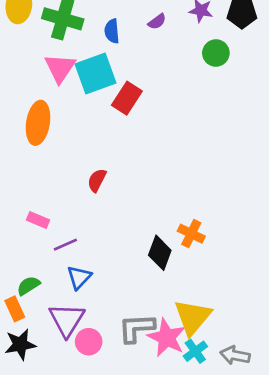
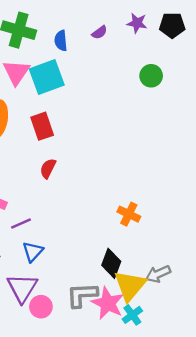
green circle: (216, 53) -> (151, 76), moved
red rectangle: (127, 98) -> (42, 126), moved, turned -52
black diamond: (160, 253) -> (111, 263), moved
gray arrow: (235, 355) -> (158, 274), moved, turned -35

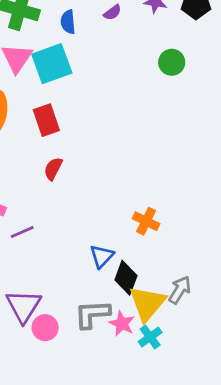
blue triangle: (33, 252) -> (102, 256), moved
gray arrow: (158, 274) -> (180, 290), turned 145
pink star: (108, 303) -> (122, 324), size x0.7

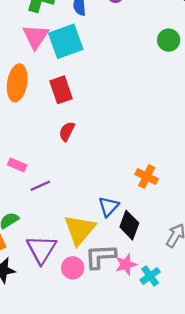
yellow triangle: (147, 303) -> (80, 230), moved
pink star: (122, 324) -> (126, 264), turned 30
pink circle: (45, 328) -> (73, 268), moved

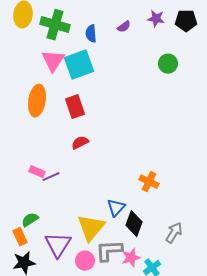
red semicircle: (67, 131) -> (80, 143), turned 36
purple line: (40, 186) -> (51, 177), moved

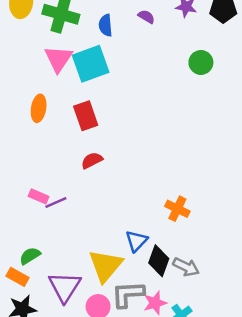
purple semicircle: (124, 27) -> (146, 17), turned -112
orange ellipse: (37, 101) -> (39, 108), size x0.7
gray arrow: (174, 233) -> (186, 267), moved, turned 85
orange rectangle: (20, 237) -> (18, 277), turned -36

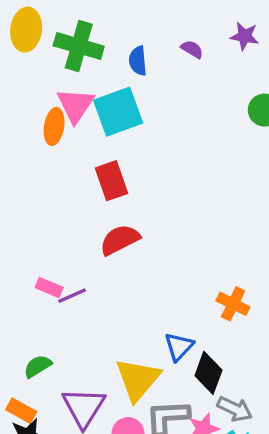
orange ellipse: (39, 108) -> (54, 126), moved
red semicircle: (92, 160) -> (120, 240), size x1.4
gray arrow: (186, 267) -> (235, 409), moved
orange rectangle: (18, 277) -> (21, 411), moved

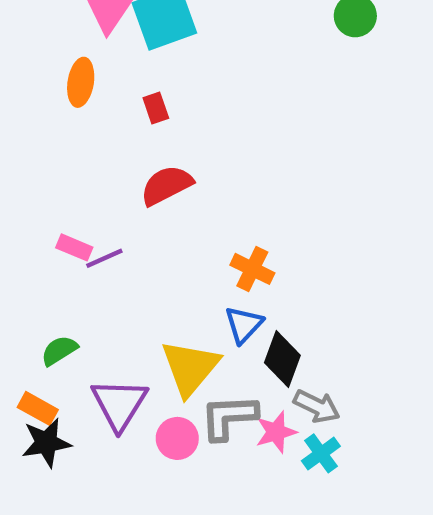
orange ellipse: (54, 126) -> (81, 82), moved
red rectangle: (112, 181) -> (156, 108), size x0.6
orange cross: (233, 304) -> (252, 269), moved

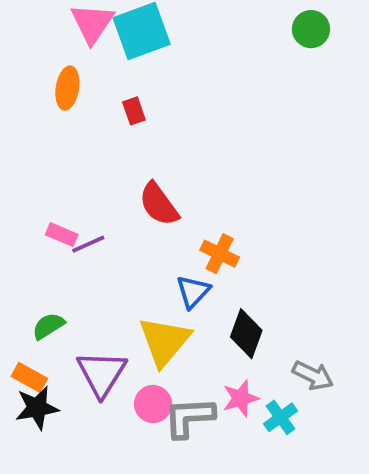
red semicircle: (167, 185) -> (159, 204), moved, turned -99
blue triangle: (244, 325) -> (193, 292), moved
gray arrow: (317, 406) -> (313, 375), moved
gray L-shape: (229, 417) -> (189, 417), moved

